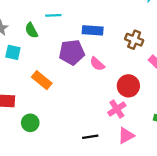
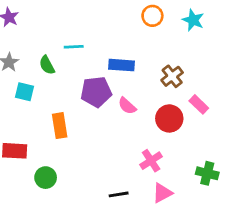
brown cross: (134, 40) -> (172, 76), turned 30
orange rectangle: (42, 80) -> (60, 126), turned 42
red circle: (128, 86) -> (169, 118), moved

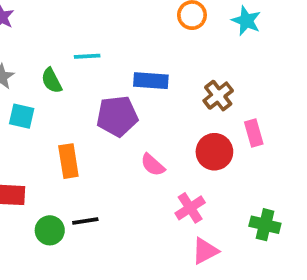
pink rectangle: (199, 104) -> (254, 133), turned 30
pink semicircle: (127, 106) -> (153, 165), moved
black line: (119, 194) -> (85, 221), moved

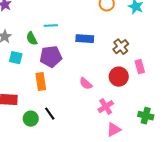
purple pentagon: (117, 116) -> (51, 57), moved
black line: (85, 221) -> (50, 114), turned 64

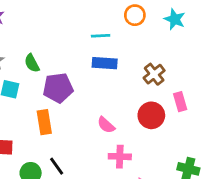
cyan line: (51, 26) -> (101, 36), moved
pink cross: (106, 107) -> (120, 157), moved, turned 35

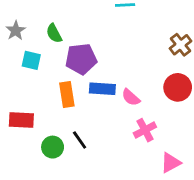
blue rectangle: (105, 63) -> (102, 89), moved
pink cross: (120, 157) -> (145, 130), turned -30

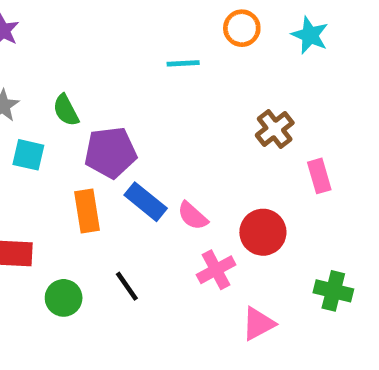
red circle: (178, 87) -> (263, 232), moved
blue rectangle: (102, 89) -> (146, 202), turned 35
black line: (80, 140) -> (127, 286), moved

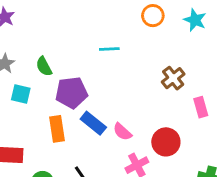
cyan line: (183, 63) -> (109, 49), moved

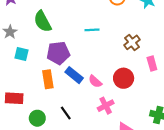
cyan line: (109, 49) -> (92, 30), moved
green semicircle: (44, 66) -> (43, 21), moved, size x1.5
red circle: (166, 142) -> (124, 78), moved

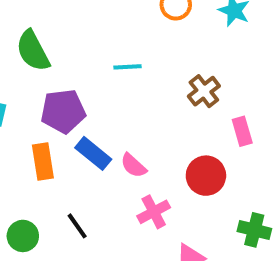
red circle: (124, 78) -> (206, 176), moved

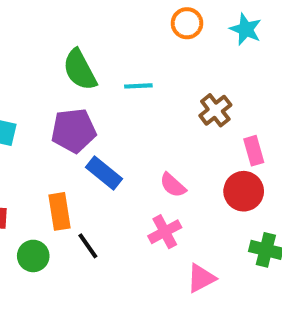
green semicircle: (33, 51) -> (80, 70), moved
orange rectangle: (43, 162) -> (59, 211), moved
pink semicircle: (134, 166) -> (173, 185), moved
red circle: (206, 176) -> (244, 191), moved

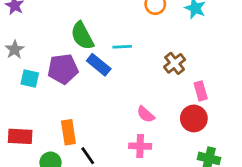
purple pentagon: (74, 130) -> (63, 69), moved
blue rectangle: (104, 173) -> (99, 65), moved
pink cross: (165, 232) -> (140, 146), turned 30

